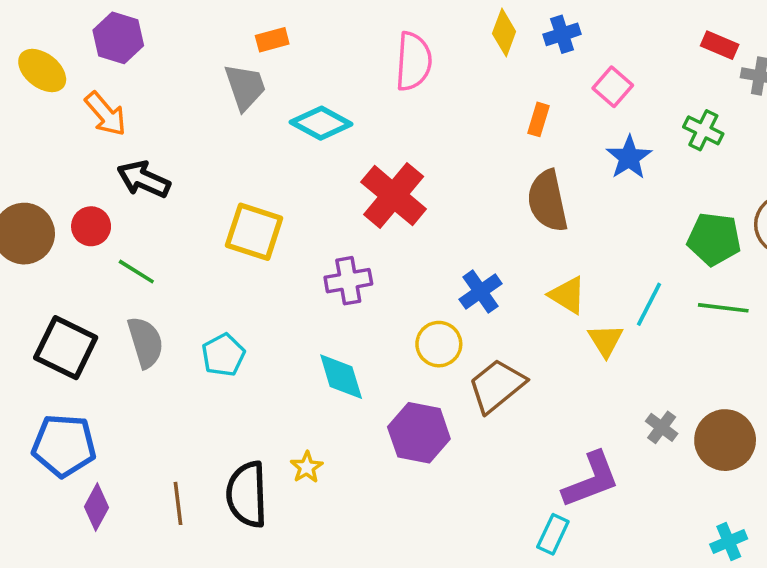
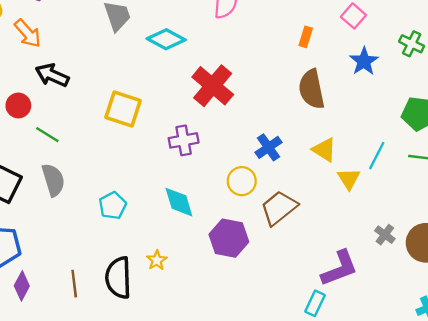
cyan pentagon: (223, 355) -> (113, 206), moved

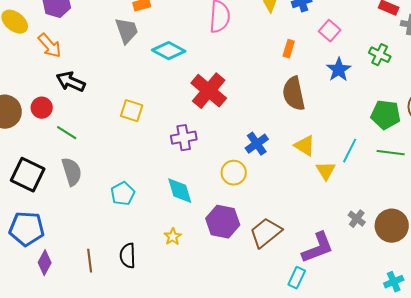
yellow square: (123, 109) -> (132, 111), size x0.7
brown trapezoid: (279, 208) -> (266, 233), moved
yellow star: (157, 260) -> (173, 237), moved
black semicircle: (118, 278) -> (128, 256), size x0.7

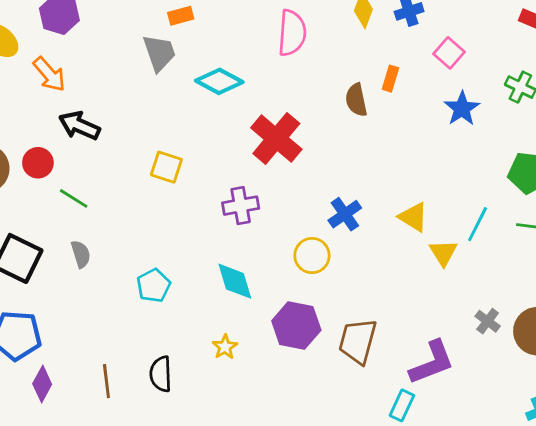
brown semicircle: (294, 94) -> (356, 100), moved, size x0.7
gray semicircle: (72, 172) -> (81, 254), size x0.7
brown trapezoid: (266, 233) -> (358, 341), turned -36

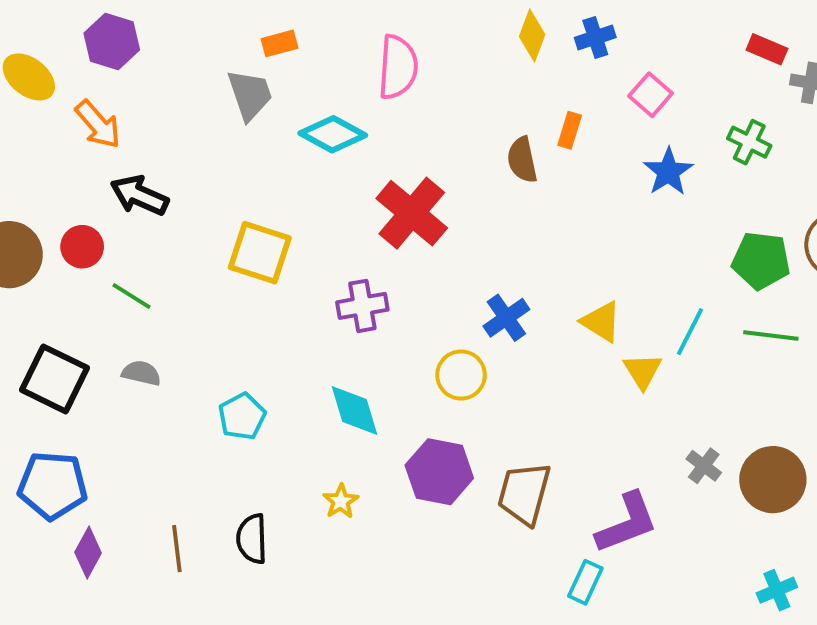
pink semicircle: (292, 33) -> (398, 67), moved
yellow square: (166, 167) -> (260, 253), size x1.4
gray semicircle: (81, 254) -> (141, 373), turned -60

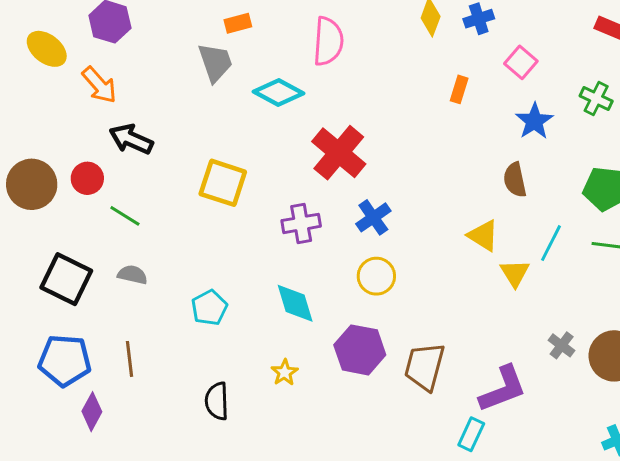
brown semicircle: (522, 160) -> (515, 180), moved
blue cross: (506, 318) -> (373, 217), moved
brown line: (177, 549) -> (129, 359), moved

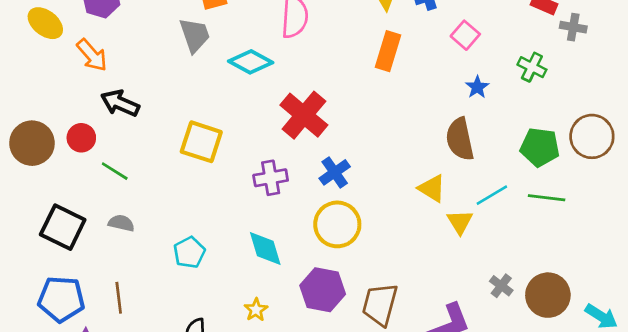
orange rectangle: (459, 89) -> (388, 51), moved, size x1.6
blue star: (534, 121) -> (477, 87), size x0.7
brown semicircle: (515, 180) -> (460, 139), size x1.4
cyan line: (551, 243) -> (492, 195), turned 32
yellow circle: (376, 276) -> (337, 224), size x1.4

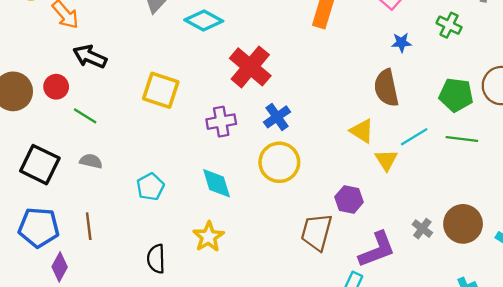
blue star: (477, 87) -> (401, 43), turned 30
gray cross: (501, 286) -> (422, 229), moved
purple hexagon: (323, 290) -> (349, 199), moved, size x0.7
yellow star: (256, 310) -> (208, 237), size x1.5

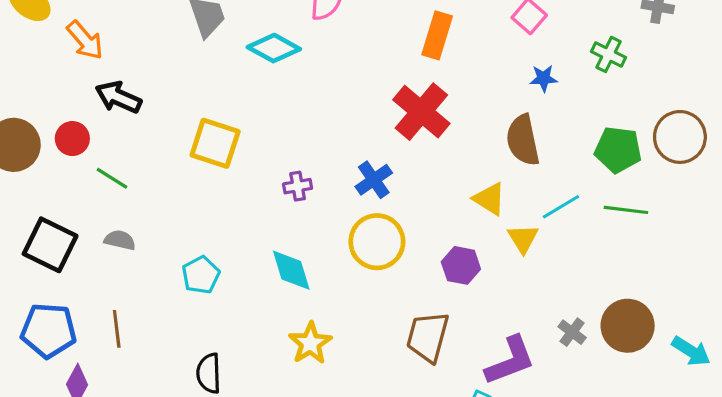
red cross: (250, 67) -> (421, 112), moved
purple cross: (221, 122) -> (298, 186), size x0.7
purple hexagon: (349, 199) -> (461, 265), moved
yellow star: (208, 237) -> (310, 343), moved

